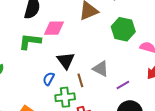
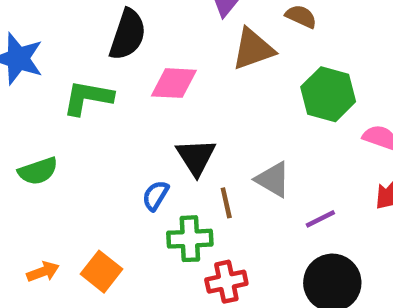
green L-shape: (30, 41) -> (88, 98), moved

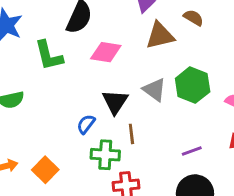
green hexagon: (328, 94) -> (193, 85), moved
green L-shape: (88, 98) -> (49, 56), turned -120
gray triangle: (273, 179) -> (155, 90), moved

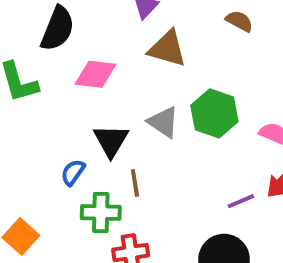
brown semicircle: (193, 18) -> (239, 21), moved
brown triangle: (160, 36) -> (167, 49), turned 32
purple line: (192, 151) -> (241, 201), moved

